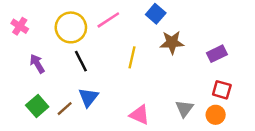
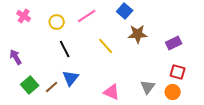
pink cross: (20, 26) -> (24, 16), moved
yellow circle: (71, 27) -> (57, 22), size x0.6
yellow line: (132, 57) -> (106, 46), turned -54
purple arrow: (37, 64) -> (16, 57), moved

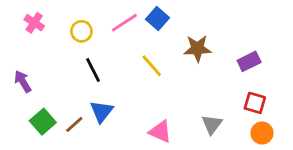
blue square: (125, 11) -> (157, 18), moved
orange circle: (173, 92) -> (262, 133), moved

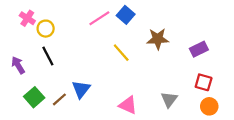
yellow circle: (81, 31) -> (46, 29), moved
black line: (93, 70) -> (48, 56), moved

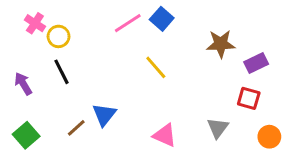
brown star: (158, 39) -> (221, 44), moved
red square: (204, 82) -> (249, 98), moved
green square: (34, 97) -> (26, 135), moved

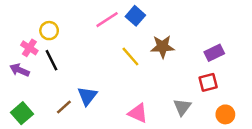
pink cross: (35, 23) -> (29, 48), moved
brown star: (221, 44) -> (163, 47), moved
purple arrow: (23, 84) -> (20, 70), turned -36
red square: (249, 98) -> (208, 82), turned -30

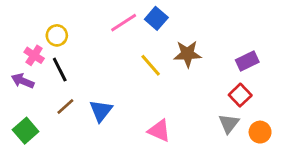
red square: (208, 82) -> (240, 95), turned -30
brown line: (64, 107) -> (65, 106), moved
gray triangle: (182, 107) -> (229, 124), moved

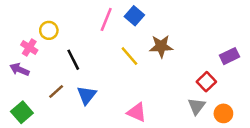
pink line: (124, 23) -> (106, 19), turned -35
purple rectangle: (247, 61) -> (230, 56), moved
black line: (60, 70) -> (73, 60), moved

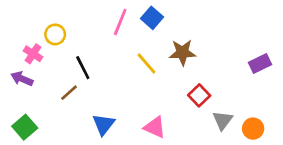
red square: (206, 82) -> (199, 95), moved
brown line: (56, 91) -> (69, 93), moved
blue triangle: (87, 95) -> (104, 124), moved

